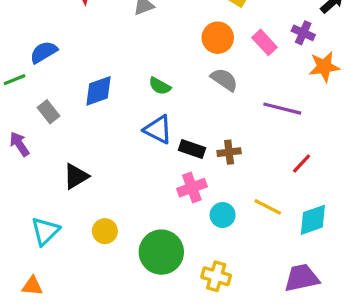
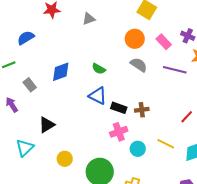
blue semicircle: (44, 52) -> (26, 38), moved
purple line: (282, 109) -> (175, 70), moved
cyan triangle: (45, 231) -> (25, 148), moved

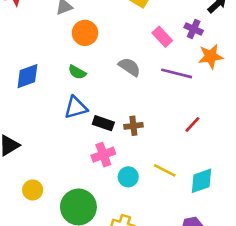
orange circle: (135, 39) -> (85, 33), moved
blue triangle: (98, 96) -> (76, 108), turned -42
red line: (187, 117) -> (192, 125), moved

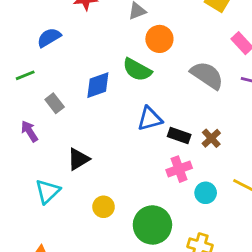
gray semicircle: (129, 67) -> (207, 75), size x1.4
green semicircle: (77, 72) -> (137, 70), moved, size x1.5
brown cross: (133, 126) -> (211, 138), turned -36

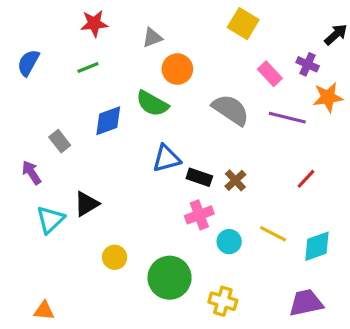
blue semicircle: (49, 38) -> (28, 63), moved, turned -30
green line: (25, 75) -> (88, 67), moved
cyan triangle: (48, 191) -> (50, 220), moved

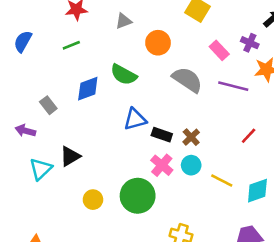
orange circle: (177, 69) -> (158, 43), moved
purple arrow: (31, 173) -> (25, 131), turned -42
pink cross: (199, 215) -> (162, 165), turned -30
cyan circle: (229, 242) -> (191, 165), moved
green circle: (170, 278) -> (138, 196), moved

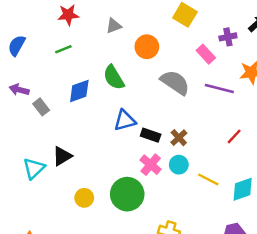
purple cross: (250, 43) -> (228, 37), moved, turned -35
green semicircle: (124, 75) -> (114, 77), turned 30
purple arrow: (25, 131) -> (19, 90), moved

